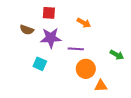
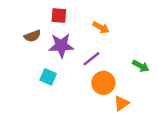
brown semicircle: (27, 30) -> (32, 36), turned -40
purple line: (76, 49) -> (91, 59), turned -42
orange triangle: (101, 86) -> (121, 103), turned -32

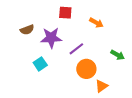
red square: (59, 16) -> (65, 13), moved
orange arrow: (101, 28) -> (96, 23), moved
cyan square: (48, 77) -> (40, 64), turned 32

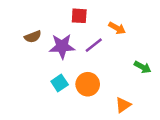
purple line: (76, 49) -> (94, 45), moved
cyan square: (40, 64) -> (60, 83), moved
orange circle: (86, 69) -> (88, 84), moved

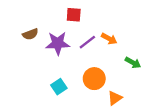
orange arrow: (117, 28) -> (109, 39), moved
cyan square: (60, 83) -> (59, 87), moved
orange circle: (88, 84) -> (94, 79), moved

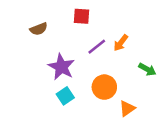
brown semicircle: (30, 34) -> (39, 29), moved
orange arrow: (109, 39) -> (121, 43), turned 98
purple star: (58, 43) -> (61, 67), moved, turned 30

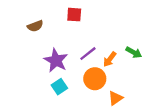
orange arrow: (121, 43) -> (110, 59), moved
purple line: (97, 47) -> (88, 54), moved
green arrow: (147, 69) -> (134, 52), moved

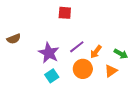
brown semicircle: (35, 26) -> (14, 39), moved
green arrow: (134, 52) -> (121, 54), moved
orange triangle: (115, 98) -> (111, 71), moved

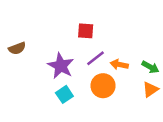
red square: (65, 13) -> (86, 31), moved
orange arrow: (96, 52) -> (119, 65), turned 64
orange triangle: (111, 71) -> (150, 89), moved

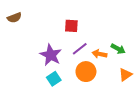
brown semicircle: (17, 48) -> (14, 18), moved
green arrow: (150, 67) -> (118, 49), moved

